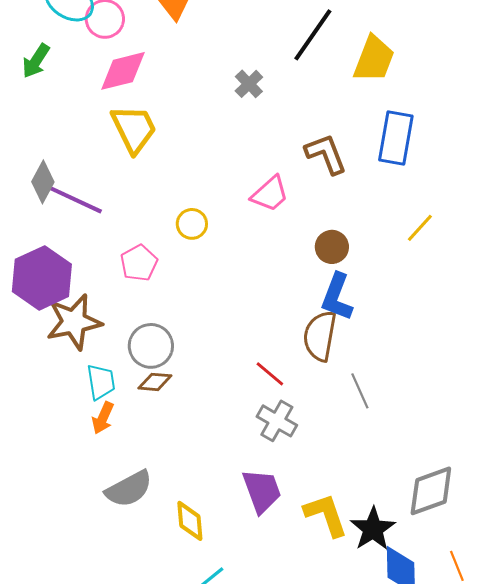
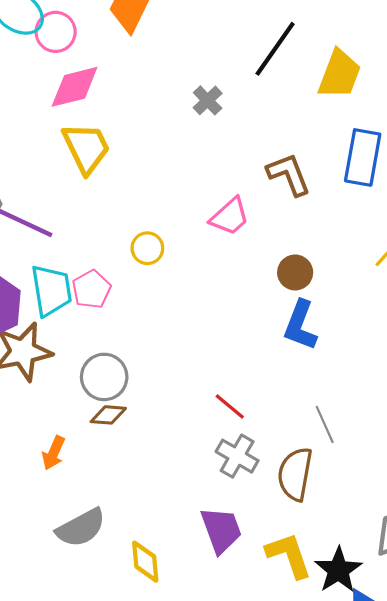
brown semicircle: (320, 336) -> (295, 474), moved
cyan trapezoid: (101, 382) -> (51, 290), moved, size x1.4

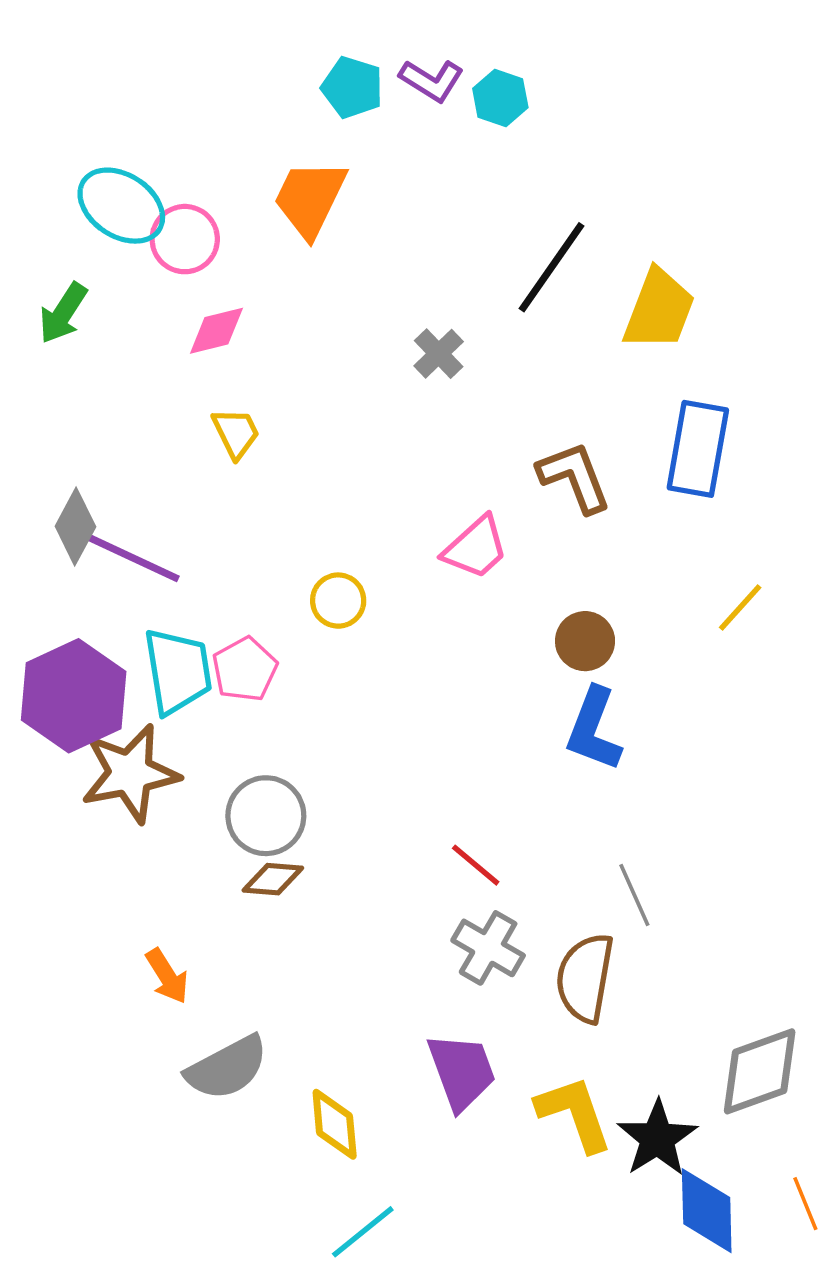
pink diamond: (75, 87) -> (216, 331), size x0.7
yellow trapezoid: (86, 148) -> (236, 433), size x0.6
orange arrow: (53, 453) -> (167, 976), moved, turned -56

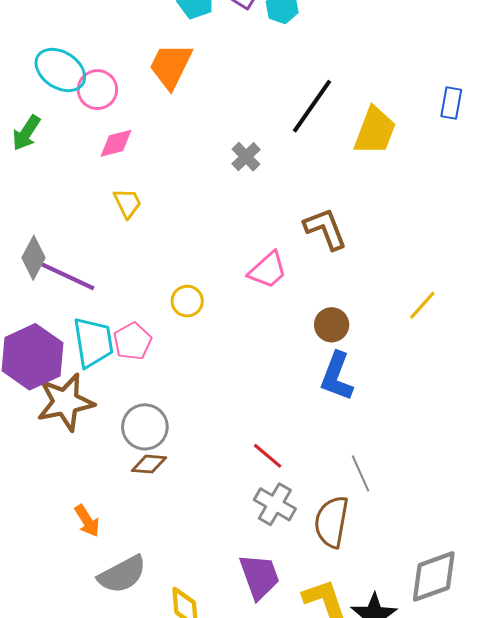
blue rectangle: (698, 449) -> (451, 103), moved, size x0.6

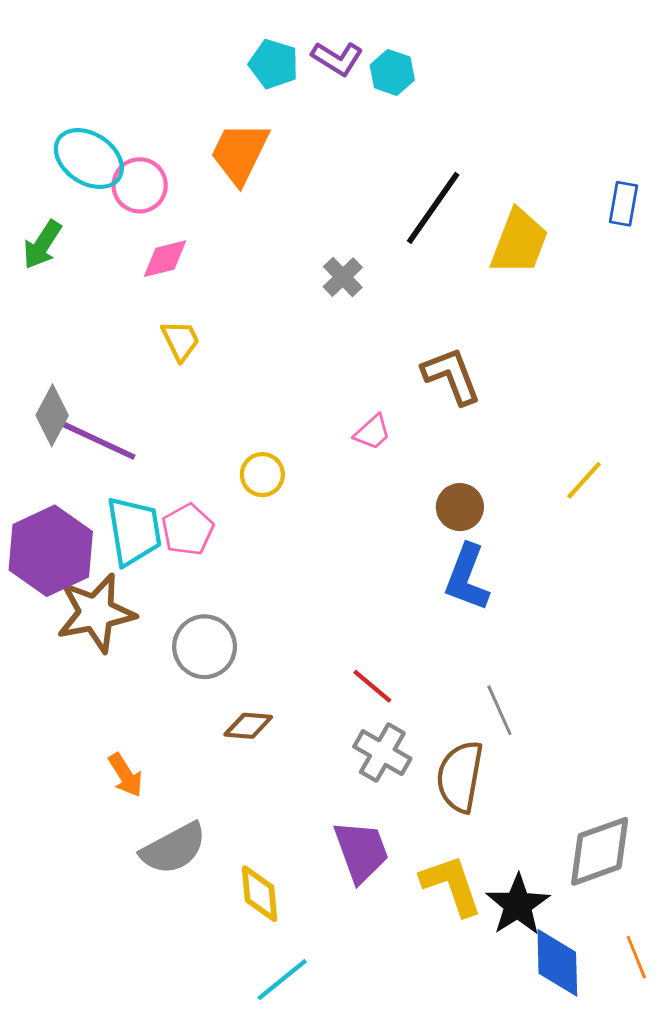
pink trapezoid: (268, 270) -> (372, 432), size x0.7
brown diamond: (149, 464) -> (248, 726), moved

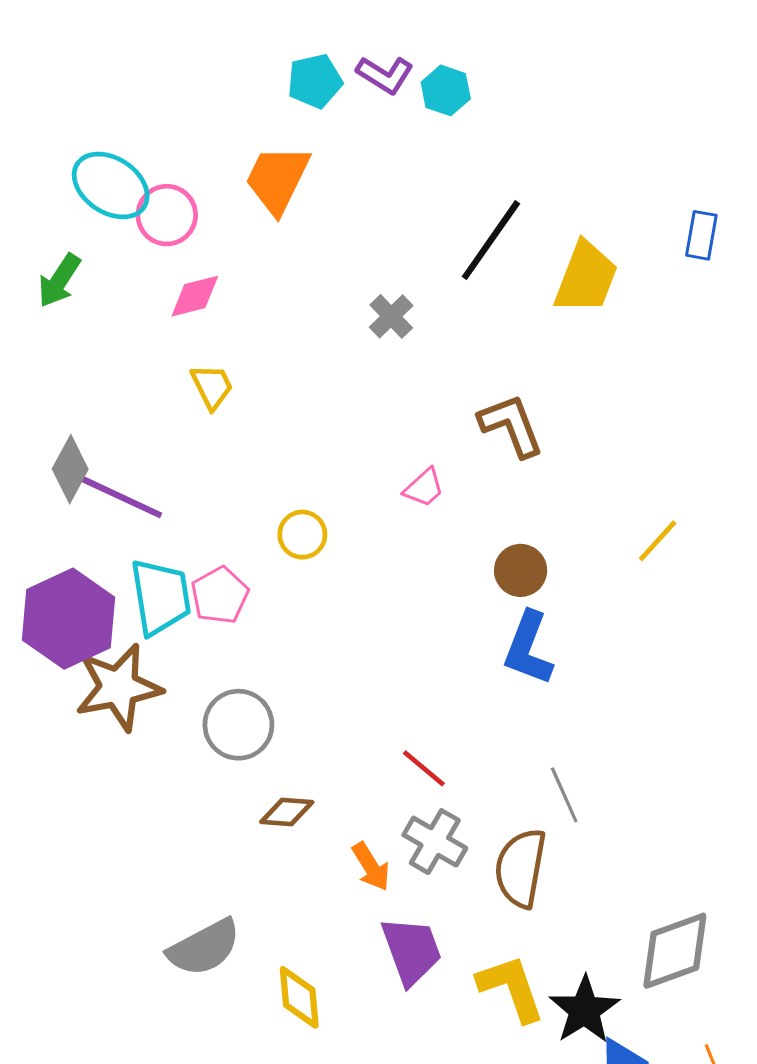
cyan pentagon: (274, 64) -> (315, 81), turned -30
orange arrow: (126, 775) -> (371, 867), moved

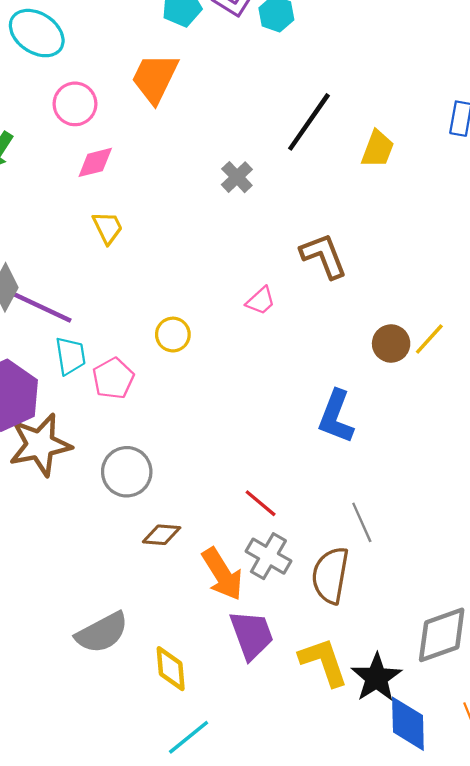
cyan ellipse: (111, 185) -> (37, 33), moved
yellow trapezoid: (586, 277) -> (378, 149), size x0.7
brown circle: (521, 570) -> (391, 344), moved
cyan trapezoid: (161, 597) -> (70, 356), moved, size x0.7
orange arrow: (371, 867) -> (222, 574), size x1.5

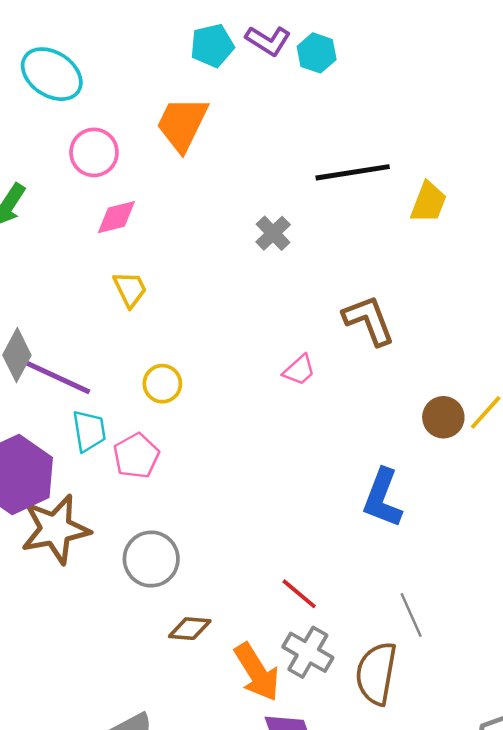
black line: (309, 122) -> (353, 172), turned 46
yellow circle: (173, 335) -> (162, 384), moved

